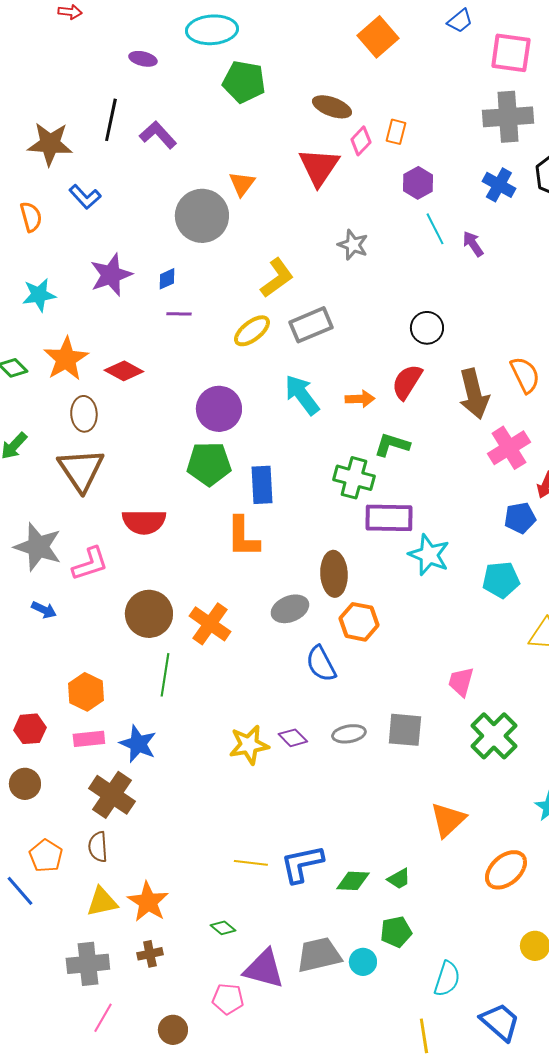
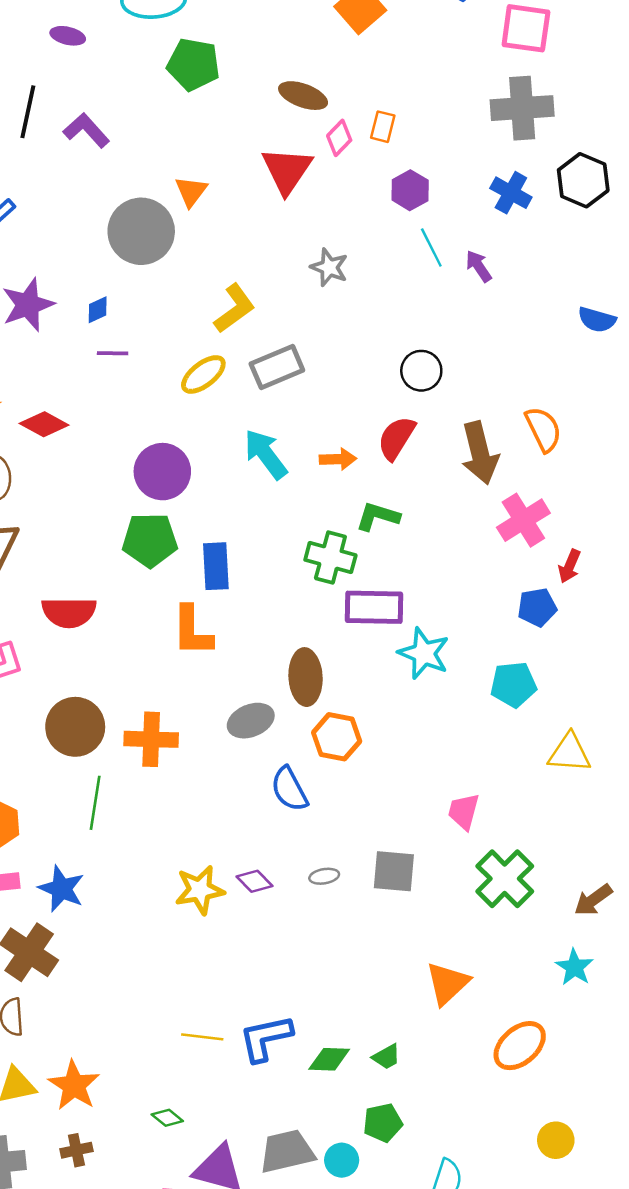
orange cross: (210, 624) -> (151, 739), turned -33
gray ellipse: (349, 734) -> (324, 876), size x0.7

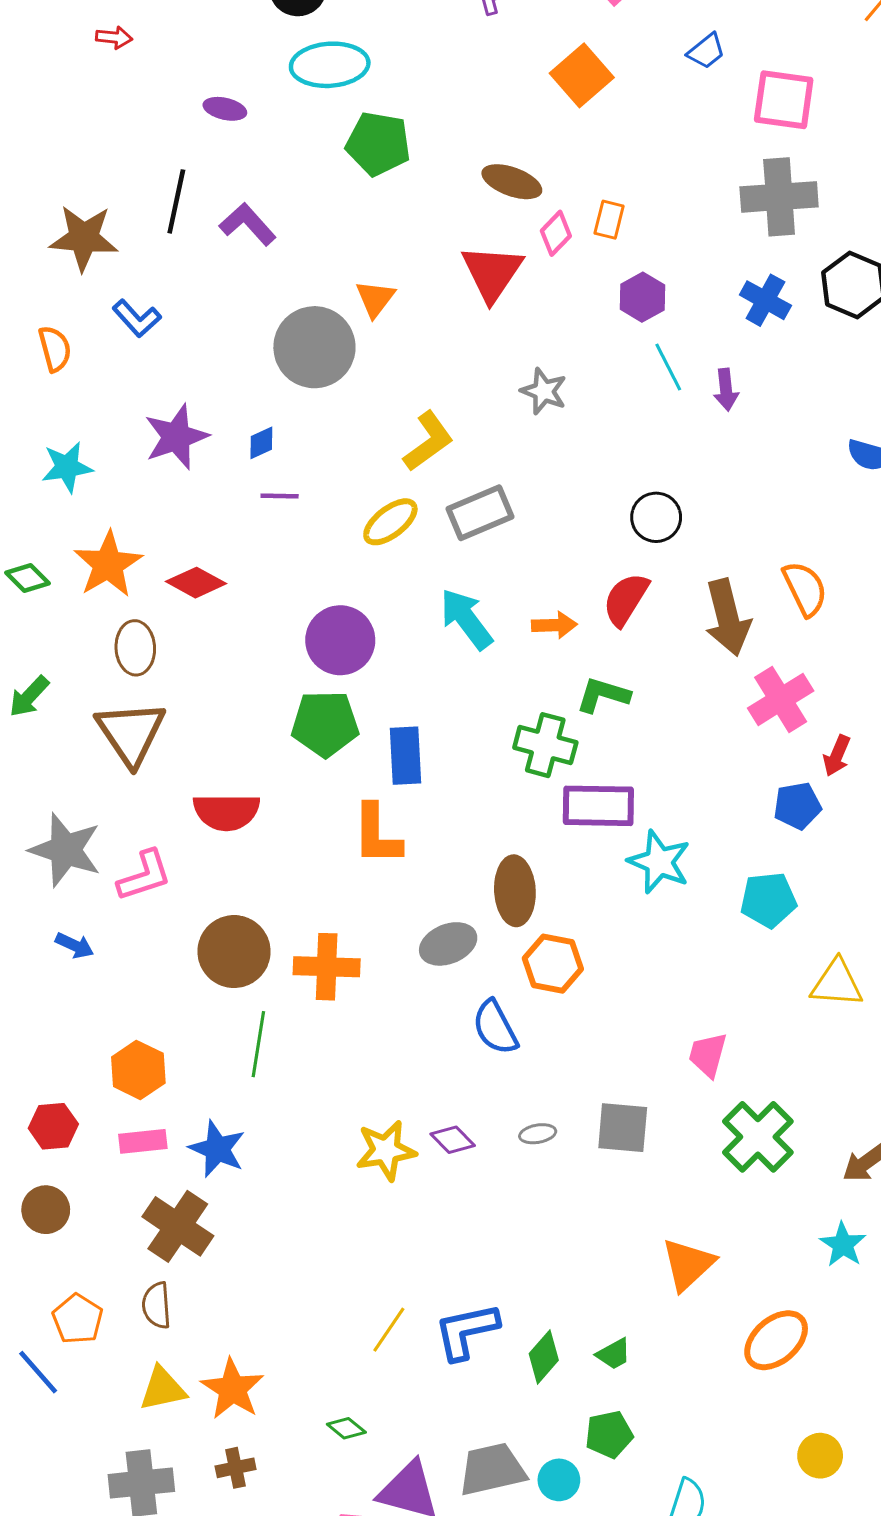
purple arrow: (479, 266) -> (726, 390), turned -152
yellow line: (202, 1037) -> (389, 1330), turned -63
green diamond: (329, 1059) -> (544, 1357), turned -51

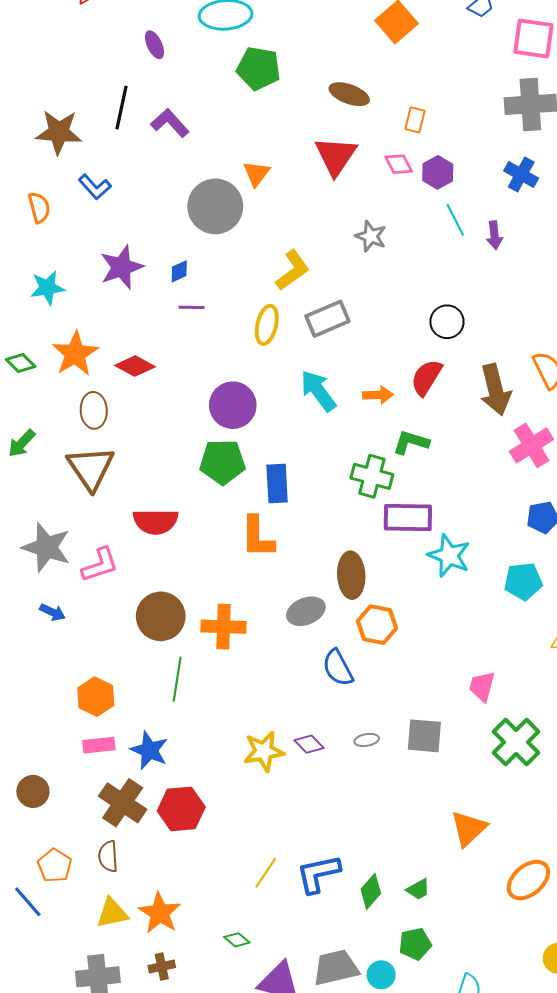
purple ellipse: (225, 109) -> (154, 45), turned 52
pink diamond: (556, 233) -> (399, 164), moved, turned -72
yellow ellipse: (390, 522) -> (267, 325), turned -39
red hexagon: (53, 1126) -> (181, 809), moved, size x1.4

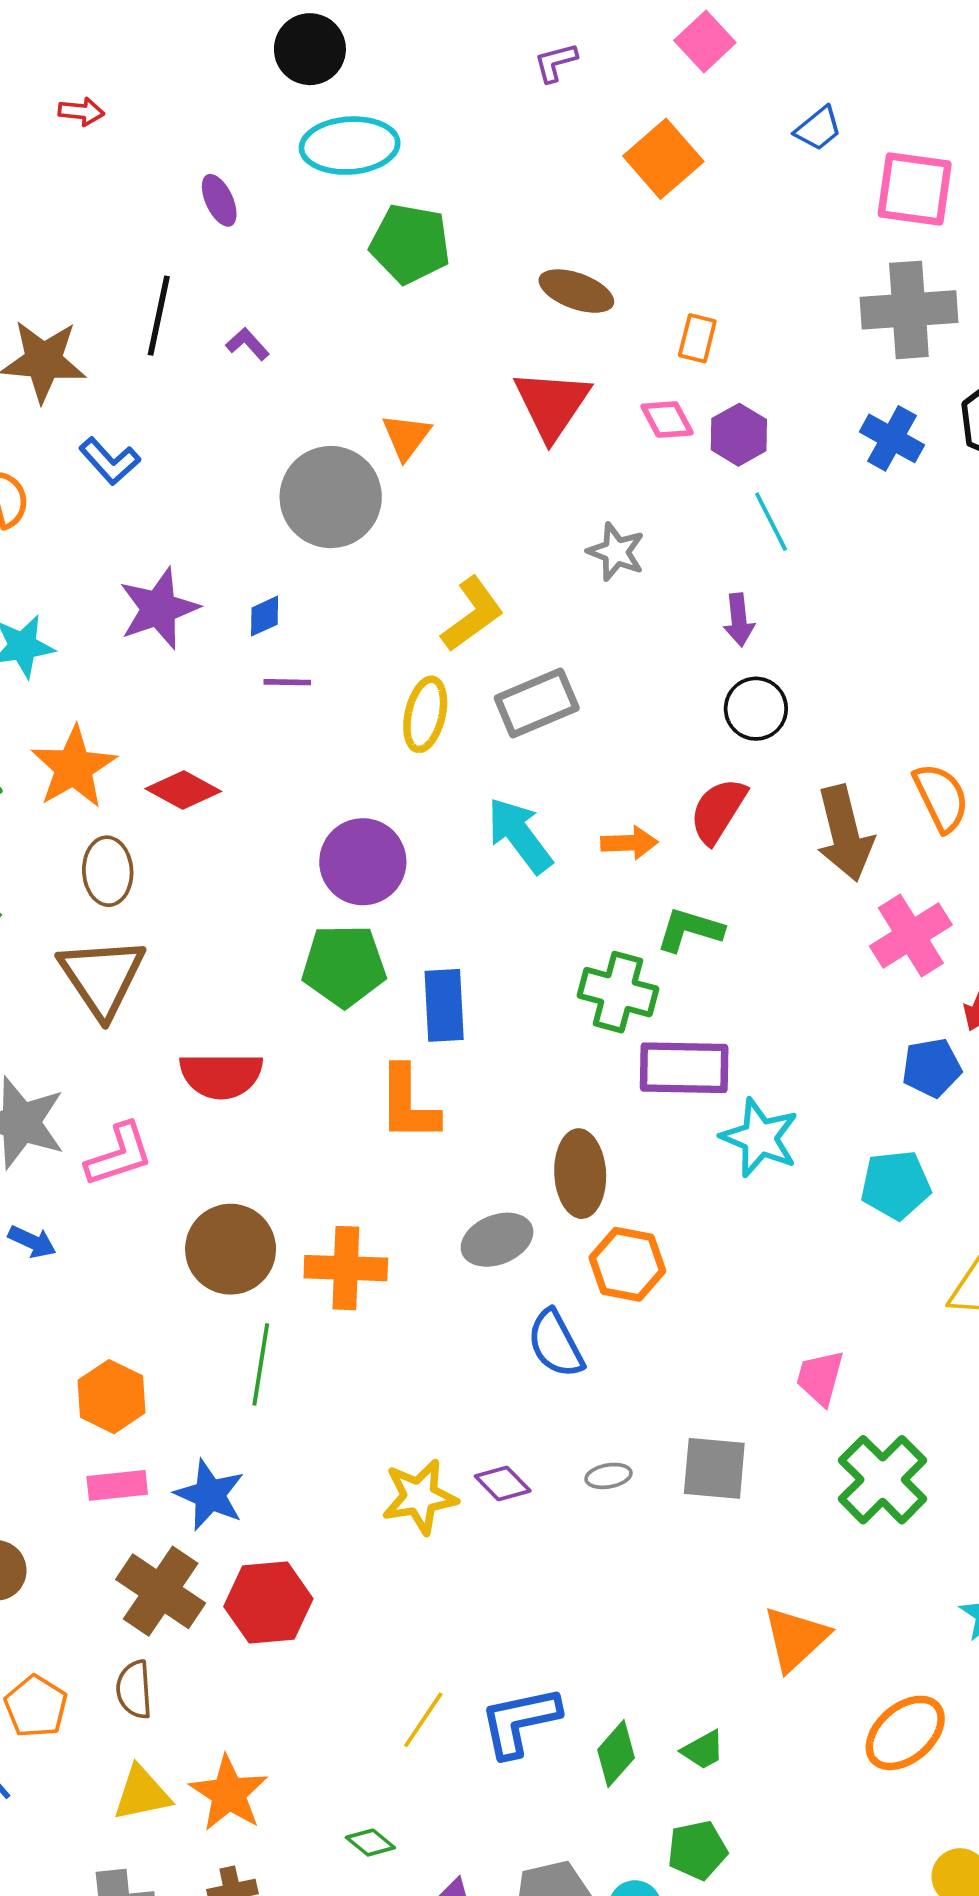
purple L-shape: (170, 123) -> (248, 344), size x0.6
purple arrow: (494, 235) -> (739, 620), moved

